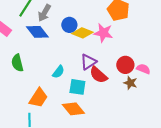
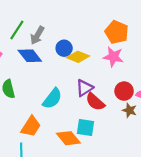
pink star: (103, 33) -> (113, 57), moved
cyan semicircle: (58, 72) -> (52, 99), size x1.5
cyan square: (77, 87) -> (85, 127), moved

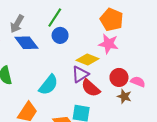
green line: (17, 30) -> (55, 18), moved
gray arrow: (37, 35) -> (17, 24), moved
yellow diamond: (78, 57) -> (87, 60), moved

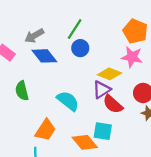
gray arrow: (17, 24) -> (34, 36), turned 30
cyan semicircle: (49, 85) -> (68, 101), turned -90

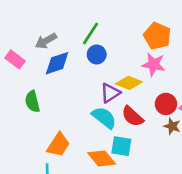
blue diamond: (44, 56) -> (57, 63), turned -70
purple triangle: (102, 90) -> (110, 93), moved
cyan semicircle: (68, 101) -> (104, 118), moved

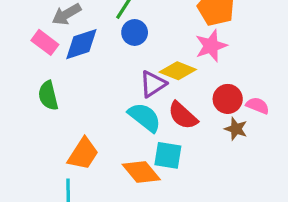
pink rectangle: (15, 59) -> (45, 42), moved
pink star: (154, 64) -> (211, 46), turned -30

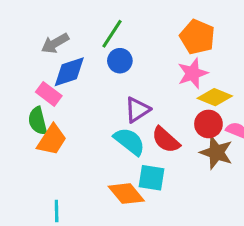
pink rectangle: (45, 42) -> (49, 94), moved
yellow diamond: (178, 71) -> (215, 97), moved
brown star: (236, 129) -> (216, 152), size x1.5
orange trapezoid: (83, 154) -> (52, 140), moved

